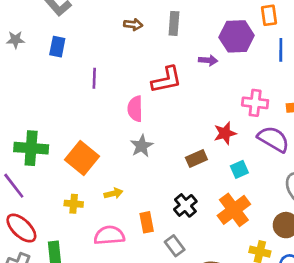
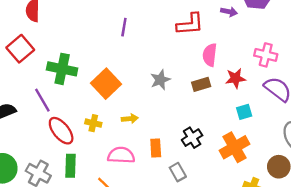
purple line: (94, 78) -> (124, 27), moved
pink semicircle: (135, 109) -> (210, 55), moved
brown rectangle: (196, 158) -> (201, 84), moved
red ellipse: (21, 228) -> (61, 131), moved

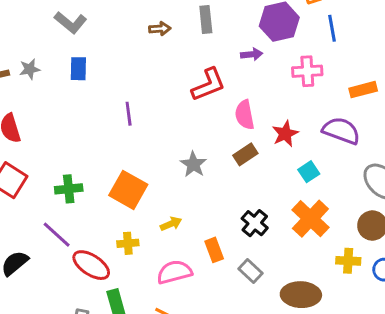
pink cross: (266, 55) -> (307, 71), moved
green cross: (62, 69) -> (69, 189), size x0.7

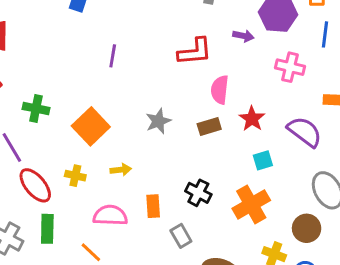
red star: (285, 134) -> (252, 119), turned -30
black cross: (255, 223) -> (198, 193), turned -30

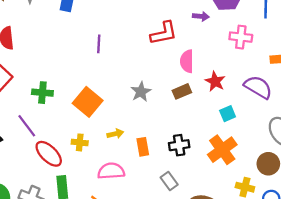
black cross: (198, 193) -> (179, 145), turned -30
orange rectangle: (153, 206) -> (143, 147), moved

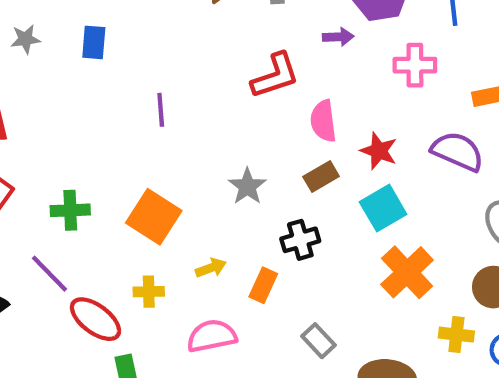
cyan square: (228, 114) -> (383, 208), moved, size x1.5
black cross: (179, 145) -> (300, 240), moved
orange rectangle: (143, 147) -> (263, 285), turned 42

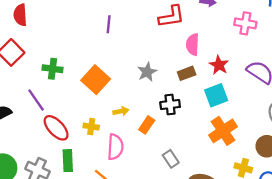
yellow cross: (149, 292) -> (91, 127), moved
pink semicircle: (212, 336) -> (115, 147), turned 95

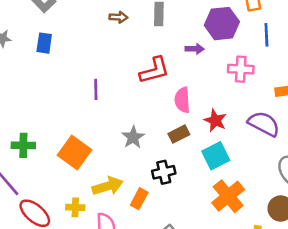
purple line: (109, 24) -> (96, 89), moved
yellow arrow: (121, 111) -> (108, 186), size x1.6

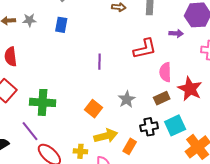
red star: (215, 120) -> (190, 89), size x1.4
green cross: (23, 145) -> (43, 102), size x1.4
orange square: (74, 153) -> (93, 109), moved, size x0.7
cyan square: (216, 156) -> (175, 125), moved

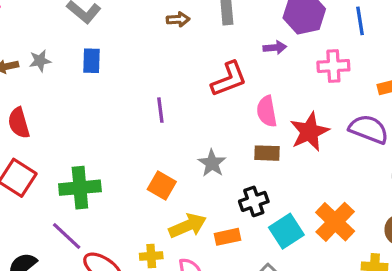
red star: (190, 89) -> (309, 132), turned 30
brown rectangle: (162, 98) -> (267, 153), turned 35
cyan square: (175, 125) -> (286, 231), moved
orange rectangle: (130, 146) -> (228, 237), turned 56

